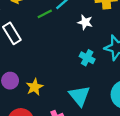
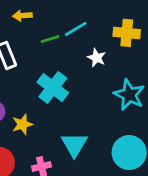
cyan cross: (87, 58) -> (53, 88), moved, size x1.6

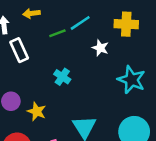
cyan cross: (53, 88) -> (62, 77), size x0.6
yellow star: (22, 124) -> (37, 111), turned -30

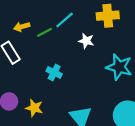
yellow arrow: (31, 13) -> (22, 27), moved

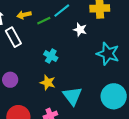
yellow star: (34, 108) -> (48, 83), moved

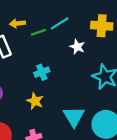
cyan cross: (51, 56) -> (42, 72), turned 32
cyan triangle: (72, 96) -> (74, 117), moved

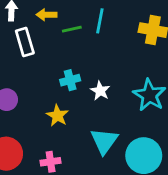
cyan line: (60, 23) -> (100, 21), turned -54
white star: (77, 47) -> (100, 91), moved

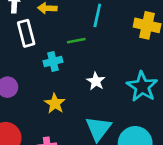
green line: (72, 29) -> (76, 41), moved
cyan cross: (70, 80) -> (53, 61), moved

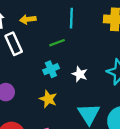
cyan cross: (53, 61) -> (51, 69), moved

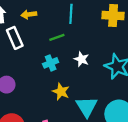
white star: (80, 74) -> (82, 59), moved
yellow star: (48, 99) -> (61, 92), moved

